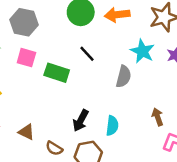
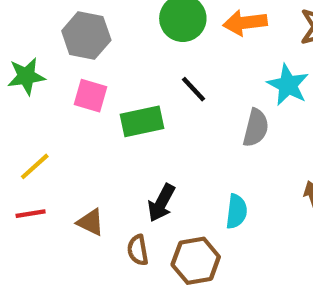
green rectangle: (57, 73) -> (142, 121), turned -30
black arrow: (81, 121) -> (161, 203), moved
brown semicircle: (54, 148) -> (138, 250), turned 48

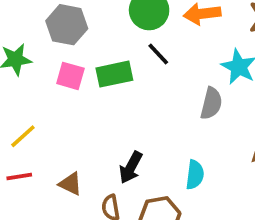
black line: (194, 89) -> (158, 54), moved
green rectangle: (142, 121) -> (114, 74), moved

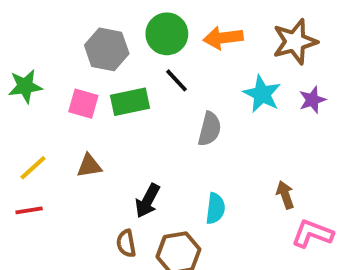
gray hexagon: (67, 25) -> (107, 49), moved
gray semicircle: (211, 103) -> (210, 129), moved
brown triangle: (70, 184) -> (89, 166), moved, turned -35

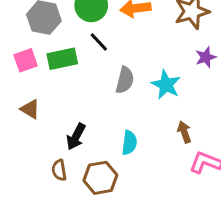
cyan star: (262, 94) -> (166, 85), moved
pink square: (83, 104) -> (26, 60), turned -35
brown triangle: (89, 166) -> (30, 109), turned 40

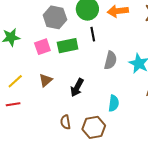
black line: (99, 42) -> (93, 34), turned 32
brown triangle: (30, 109) -> (46, 80), turned 48
black arrow: (76, 137) -> (77, 88), moved

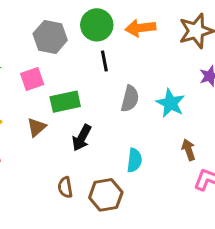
green rectangle: (68, 46) -> (65, 102), moved

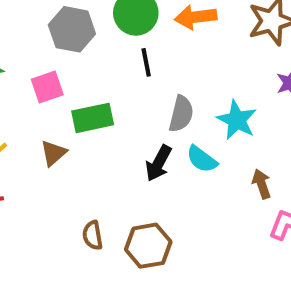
black arrow: (82, 138) -> (158, 163), moved
cyan semicircle: (134, 160) -> (202, 159), moved, turned 120

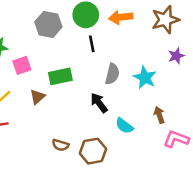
pink square: (47, 87) -> (22, 65), moved
cyan semicircle: (202, 159) -> (124, 126), moved
black arrow: (158, 163) -> (99, 103), turned 115
brown semicircle: (93, 235) -> (60, 145), turned -63

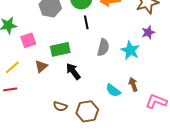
purple star: (176, 56) -> (148, 32), moved
black arrow: (99, 103) -> (73, 71), moved
brown arrow: (159, 115) -> (133, 84), moved

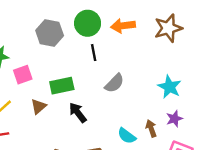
purple star: (148, 32) -> (174, 119), moved
gray semicircle: (103, 47) -> (114, 83), turned 30
cyan star: (130, 50) -> (169, 87), moved

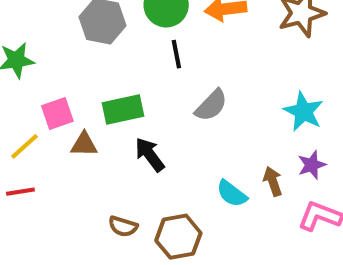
pink square: (23, 75) -> (57, 114), moved
brown triangle: (39, 106) -> (84, 144), turned 42

